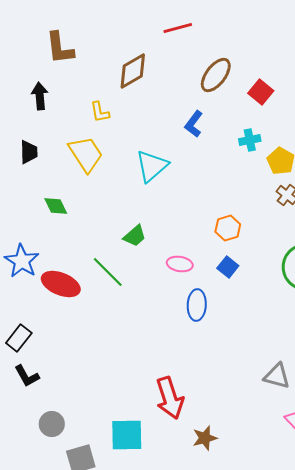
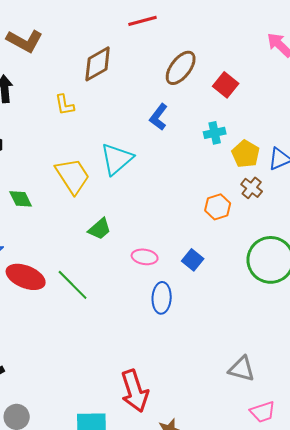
brown L-shape: (60, 48) -> (25, 41), turned -54
yellow trapezoid: (86, 154) -> (73, 176), moved
orange hexagon: (228, 228) -> (218, 207), moved
green line: (108, 272) -> (73, 285), moved

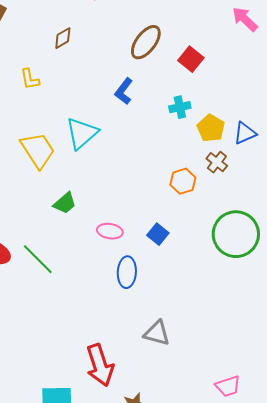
brown diamond: (98, 64) -> (63, 38), size x0.6
gray triangle: (242, 369) -> (157, 333), moved

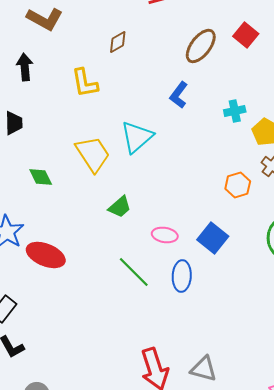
red square: (191, 59) -> (246, 35), moved
yellow L-shape: (30, 79) -> (85, 83), size x1.4
blue square: (158, 234) -> (213, 238), size x1.4
green line: (38, 259) -> (134, 272), moved
gray triangle: (157, 333) -> (204, 369), moved

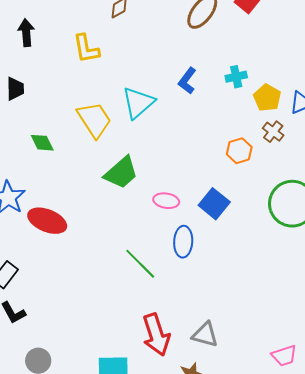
blue L-shape: (179, 95) -> (187, 81), moved
green trapezoid: (120, 207) -> (121, 173), size x1.5
green line: (134, 272) -> (140, 264), moved

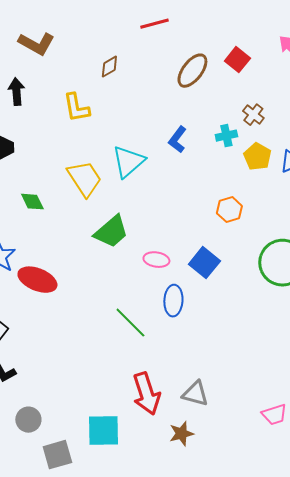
brown cross: (273, 132) -> (253, 115), moved

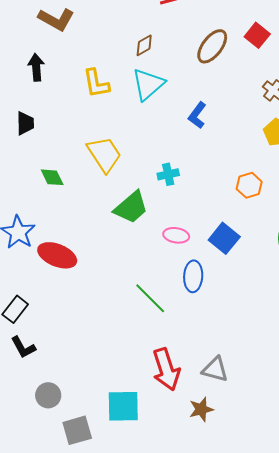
brown diamond: (109, 67) -> (144, 45), moved
cyan cross: (226, 136) -> (168, 174), moved
cyan triangle: (128, 162) -> (148, 84), moved

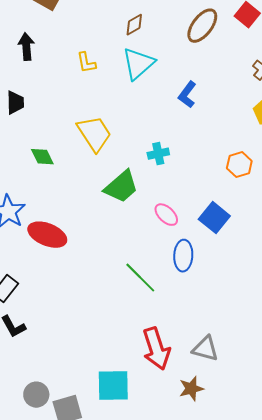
yellow L-shape: (96, 83) -> (86, 63), size x0.7
pink ellipse: (176, 235) -> (166, 215), turned 35
gray circle: (48, 395) -> (36, 395), moved

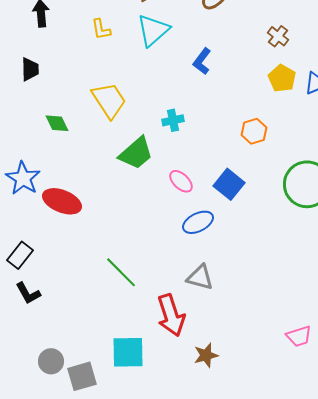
blue ellipse: (183, 256) -> (198, 222), turned 60
green line: (140, 278) -> (121, 272), moved
gray triangle: (205, 349) -> (200, 277), moved

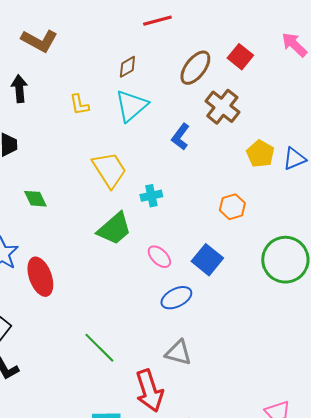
brown cross: (278, 36) -> (222, 107), moved, size x1.6
yellow trapezoid: (109, 100) -> (109, 170), moved
red ellipse: (62, 201) -> (40, 277), turned 48

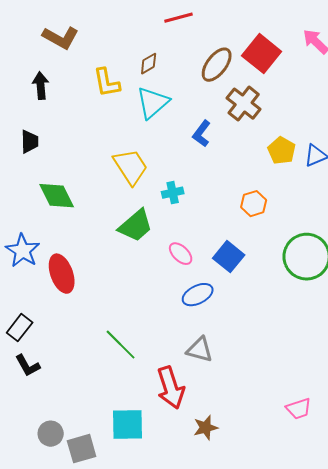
red square: (240, 57) -> (262, 54), size x1.5
yellow L-shape: (79, 105) -> (107, 83), moved, size x1.4
green diamond: (35, 199) -> (57, 196), size x1.5

